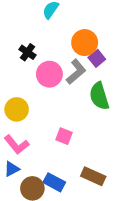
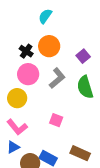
orange circle: (85, 43) -> (49, 46), moved
gray L-shape: (76, 72) -> (57, 78), moved
pink circle: (49, 74) -> (28, 74), moved

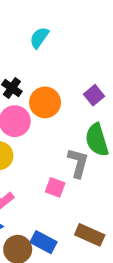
orange circle: (49, 46) -> (45, 102), moved
gray L-shape: (57, 78) -> (78, 163), moved, turned -35

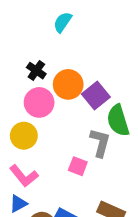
purple square: (94, 95) -> (96, 96), moved, size x1.4

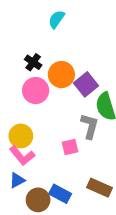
yellow circle: (24, 136) -> (21, 136), moved
pink square: (78, 166) -> (70, 147), turned -35

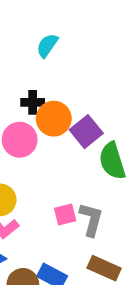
black cross: (33, 62) -> (33, 102), moved, turned -35
gray L-shape: (90, 126) -> (91, 219), moved

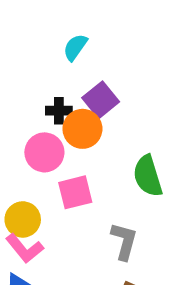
purple square: (86, 132) -> (101, 100), moved
pink square: (65, 214) -> (75, 192), moved, size x1.4

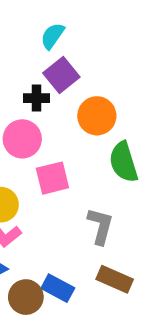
purple square: (101, 100) -> (61, 75), moved
orange circle: (82, 129) -> (97, 116), moved

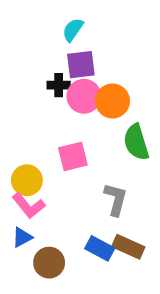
purple square: (61, 75) -> (81, 65), turned 32
pink circle: (22, 139) -> (84, 96), moved
blue rectangle: (58, 288) -> (100, 248), moved

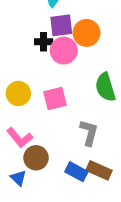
orange circle: (112, 101) -> (86, 33), moved
yellow circle: (27, 180) -> (18, 93), moved
blue triangle: (22, 237) -> (18, 178), moved, turned -48
brown circle: (49, 263) -> (36, 158), moved

